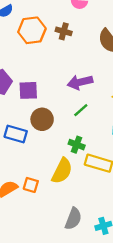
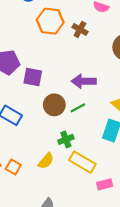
brown circle: (42, 119) -> (54, 105), moved
green cross: (77, 145) -> (66, 139), turned 35
yellow semicircle: (62, 171) -> (46, 161), size x0.7

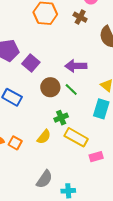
brown cross: (80, 29) -> (80, 17), moved
purple square: (33, 77) -> (31, 63), turned 30
green line: (78, 108) -> (71, 90), turned 72

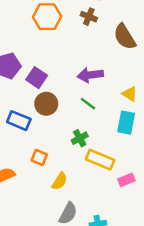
brown circle: (50, 87) -> (46, 104), moved
yellow semicircle: (44, 137) -> (60, 181), moved
orange square: (15, 143) -> (39, 157), moved

